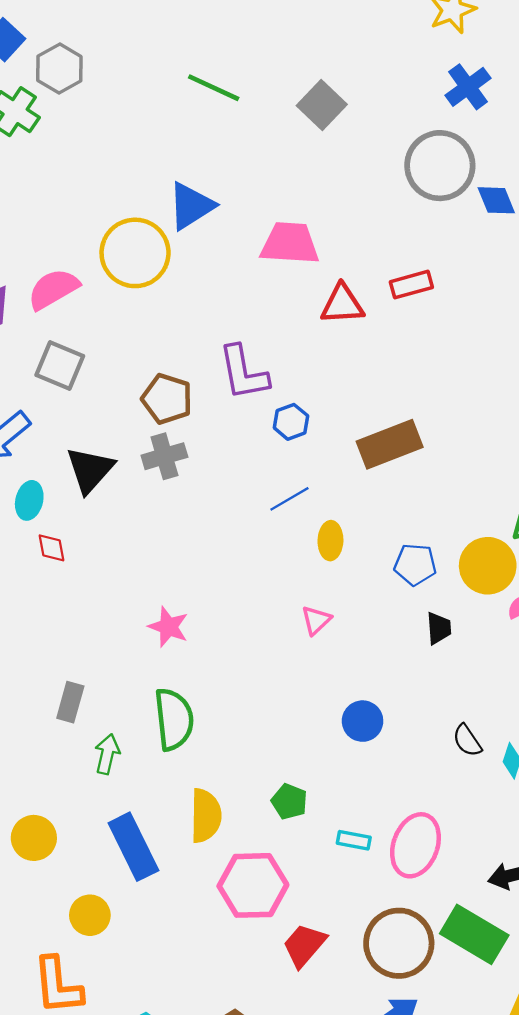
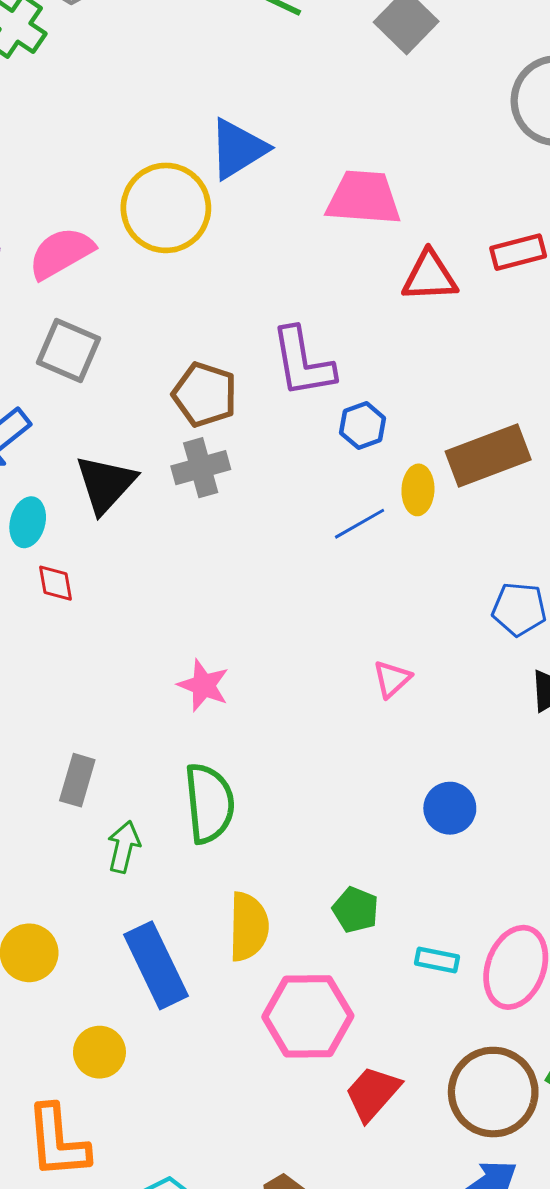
yellow ellipse: (330, 541) -> (418, 490), moved

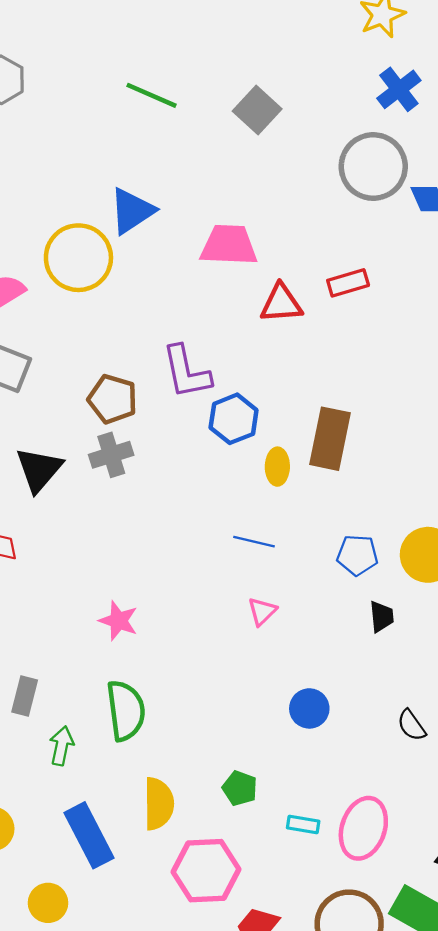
blue hexagon: (363, 425) -> (234, 419), size x1.4
brown rectangle: (488, 456) -> (330, 439), turned -56
blue line: (360, 524) -> (254, 542), moved, turned 45

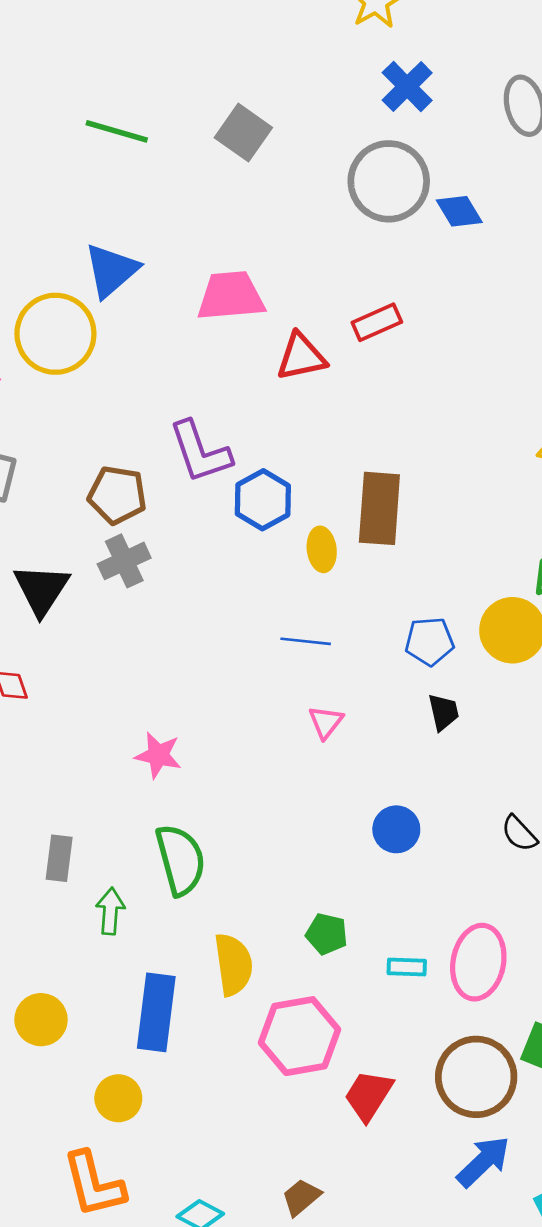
black trapezoid: (382, 617) -> (444, 712), moved
blue rectangle: (89, 835) -> (156, 1012), turned 42

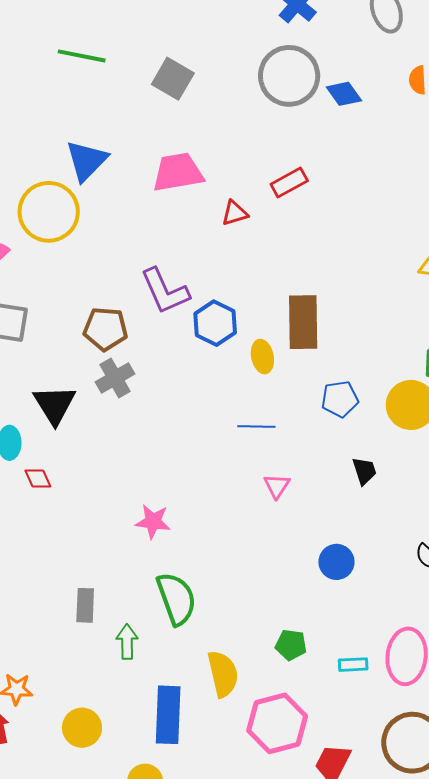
gray square: (243, 133) -> (173, 79), moved
red triangle: (301, 357) -> (235, 213), size x0.7
blue pentagon: (429, 641) -> (340, 399), moved

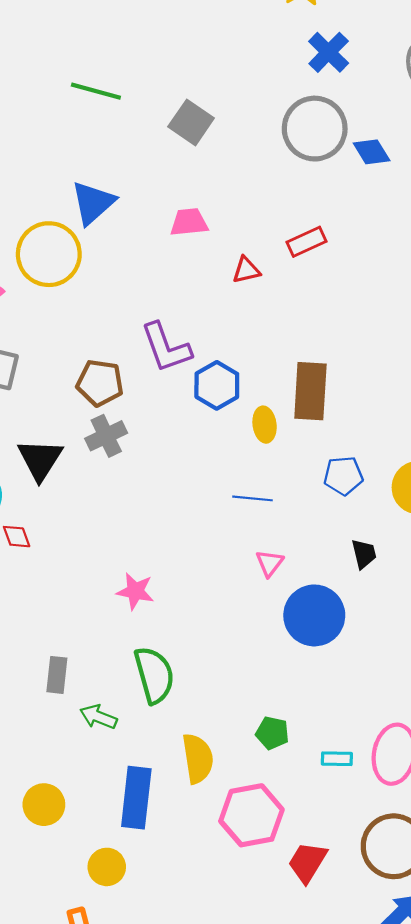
pink trapezoid: (178, 172) -> (189, 222), size x0.7
blue circle: (336, 562) -> (314, 615), moved, size x1.6
green arrow: (127, 642) -> (98, 717), turned -72

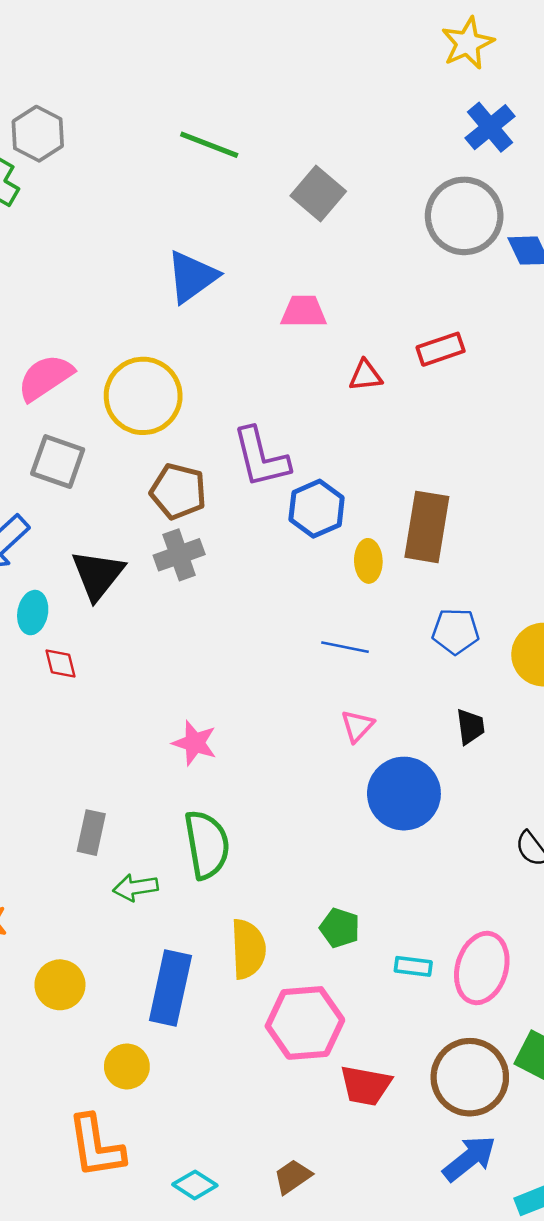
yellow circle: (49, 254) -> (143, 396), moved
green arrow: (98, 717) -> (135, 887), turned -36
red trapezoid: (307, 862) -> (366, 1086), turned -117

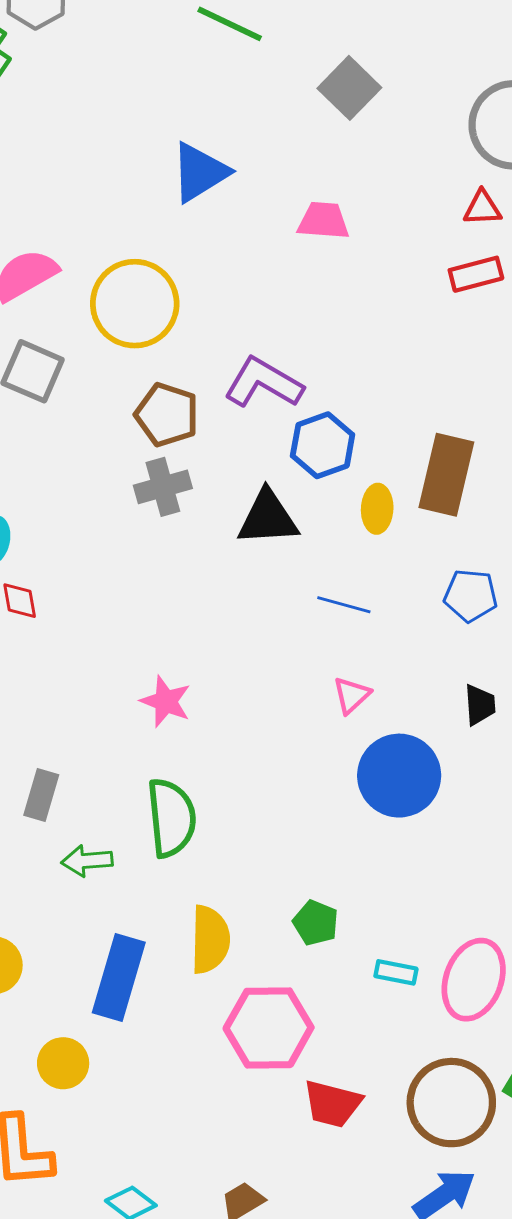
red triangle: (365, 375) -> (482, 208), moved
purple L-shape: (261, 457) -> (263, 383), turned 130
black triangle: (98, 575) -> (268, 518), moved, turned 44

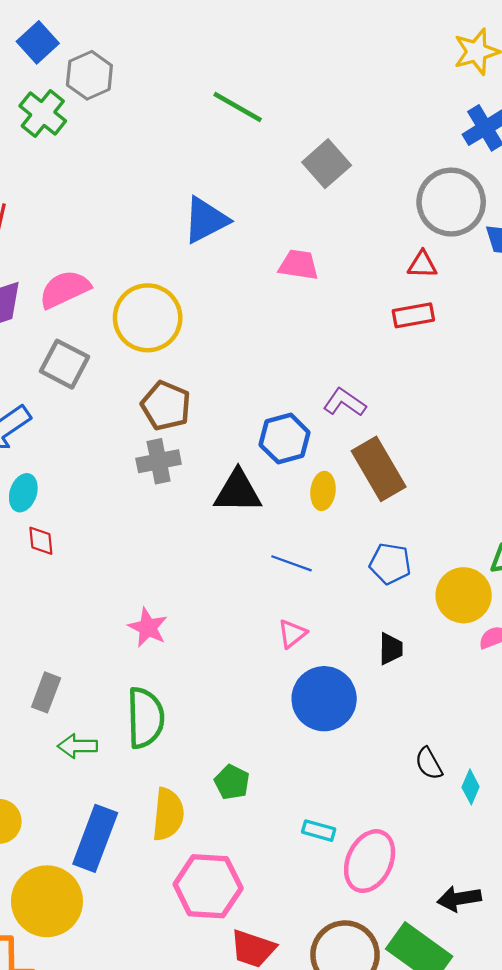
purple L-shape: (263, 383) -> (344, 402), moved, size x0.7
brown rectangle: (446, 475) -> (379, 469), turned -48
green pentagon: (316, 923) -> (232, 782), moved
cyan rectangle: (396, 972) -> (319, 831), moved
yellow circle: (63, 1063) -> (47, 901), size x1.8

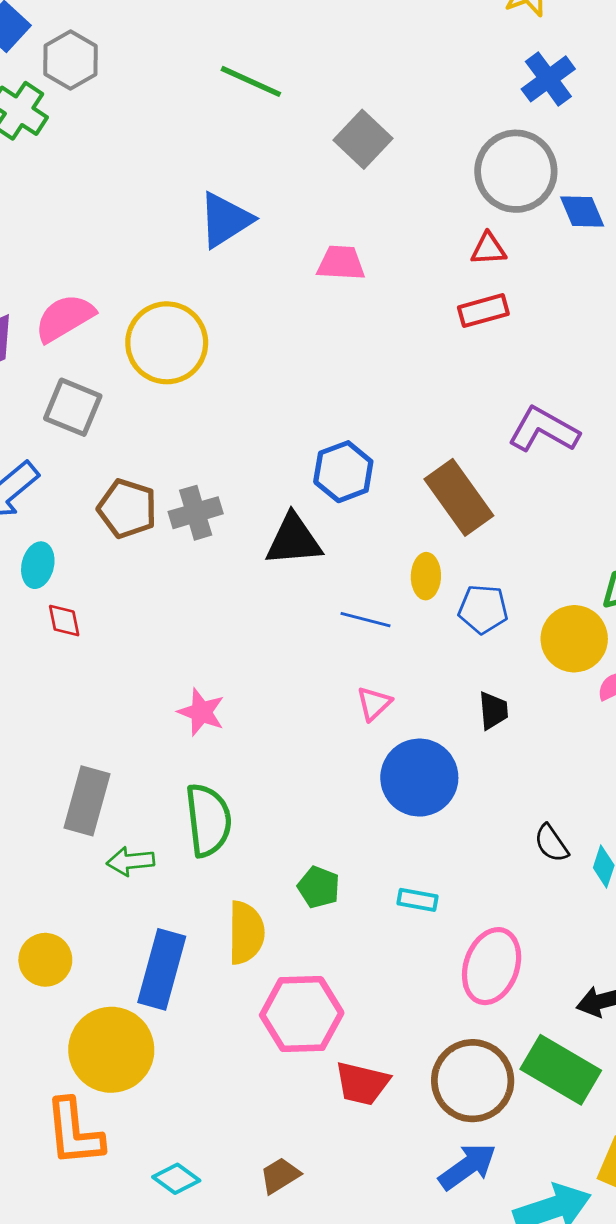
purple L-shape: (344, 402) -> (544, 430), moved, size x1.4
brown pentagon: (166, 406) -> (127, 509), moved
yellow ellipse: (323, 491) -> (426, 576), moved
gray rectangle: (46, 692) -> (87, 801), size x1.4
cyan rectangle: (319, 831) -> (417, 900), moved

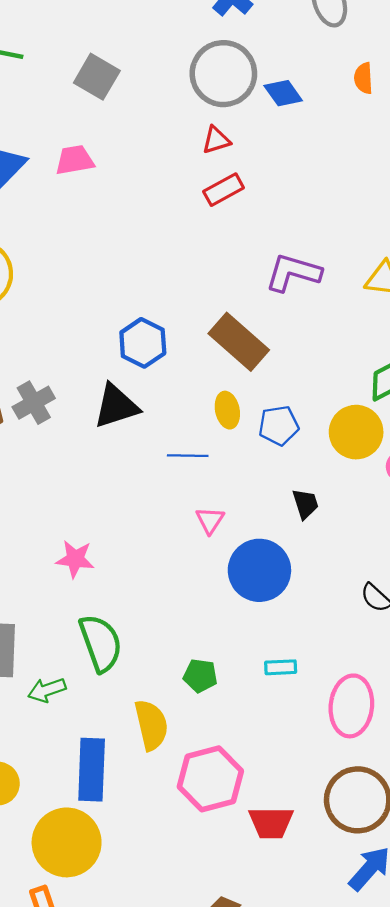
pink trapezoid: (341, 263) -> (75, 160), moved

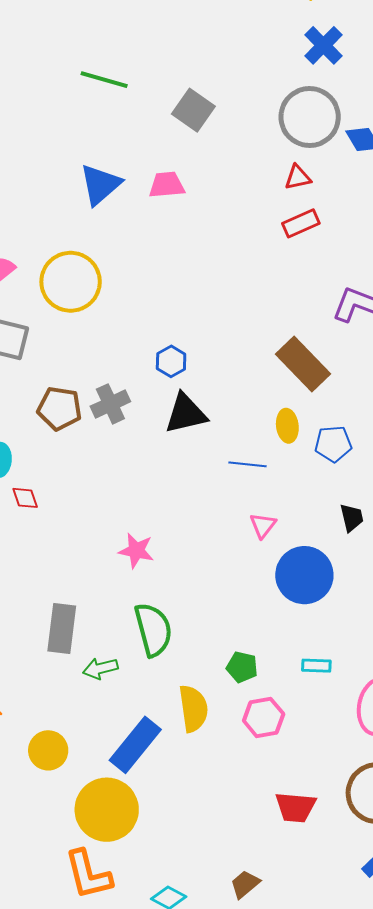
blue hexagon: (143, 343) -> (171, 361), moved, size x0.7
blue rectangle: (92, 770) -> (135, 745), turned 32
pink hexagon: (210, 779) -> (264, 717), moved, size x0.7

